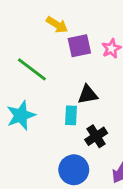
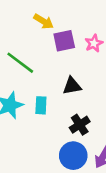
cyan rectangle: (71, 115) -> (41, 105), moved
blue circle: (74, 170) -> (73, 156), moved

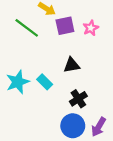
green line: (20, 63) -> (27, 28), moved
cyan rectangle: (41, 105) -> (45, 82), turned -48

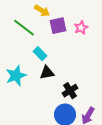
black triangle: (72, 65) -> (47, 73), moved
cyan rectangle: (45, 82) -> (40, 54), moved

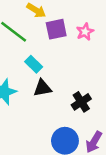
black cross: (70, 91) -> (81, 102), moved

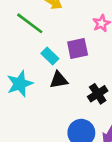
purple square: (56, 29) -> (78, 48), moved

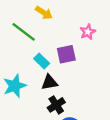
black cross: (98, 94) -> (56, 105), moved

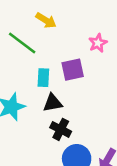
cyan rectangle: (42, 61) -> (43, 78), turned 48
black cross: (56, 105) -> (61, 129), turned -30

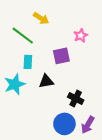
cyan rectangle: (43, 78) -> (28, 62), moved
black cross: (61, 129) -> (76, 99), moved

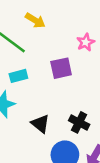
cyan rectangle: (28, 62) -> (18, 76), turned 72
black triangle: (46, 81) -> (40, 124), moved, turned 49

